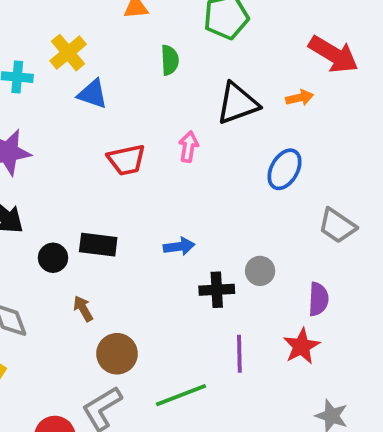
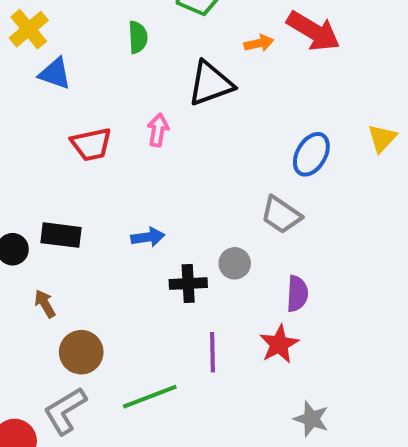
orange arrow: (300, 98) -> (259, 43), moved
blue ellipse: (285, 169) -> (311, 154), moved
gray trapezoid: (337, 226) -> (281, 215), moved

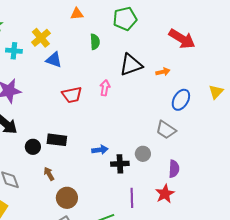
orange arrow: (259, 43) -> (163, 72), moved
blue arrow: (148, 237) -> (100, 150), moved

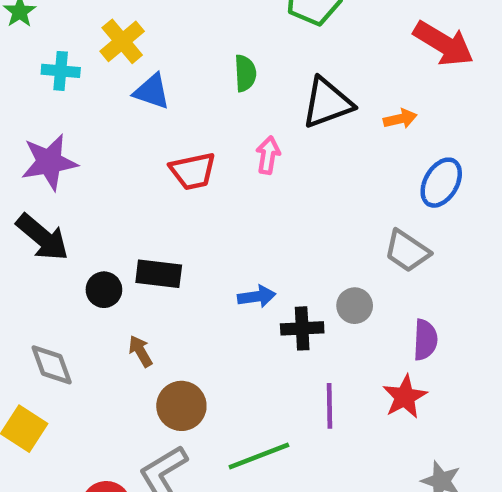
green semicircle: (95, 42) -> (245, 73), moved

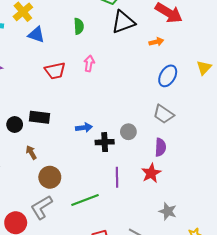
black triangle: (327, 103) -> (123, 22), moved
orange arrow: (400, 119) -> (156, 42), moved
gray trapezoid: (407, 251) -> (164, 114), moved

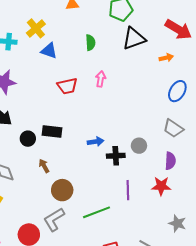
red star: (151, 173) -> (161, 186), turned 30

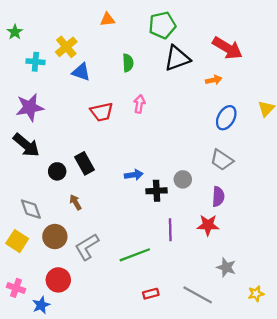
black rectangle: (52, 132) -> (85, 163), turned 54
brown circle: (62, 190) -> (55, 237), moved
gray L-shape: (54, 219) -> (87, 247), moved

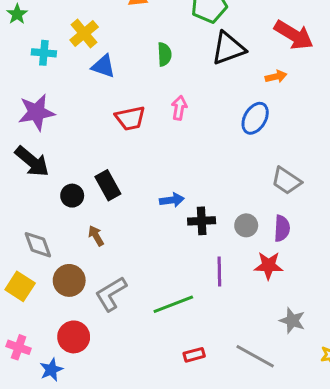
blue ellipse: (226, 118) -> (255, 118), moved
gray circle: (183, 179) -> (246, 225), moved

